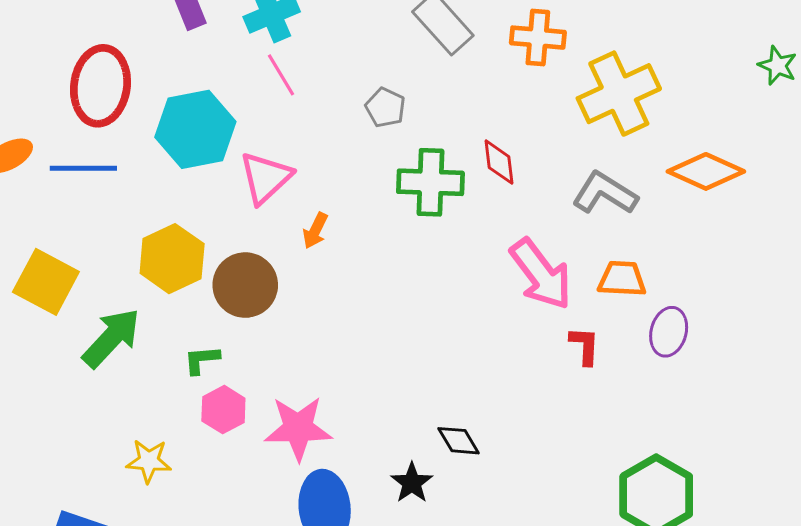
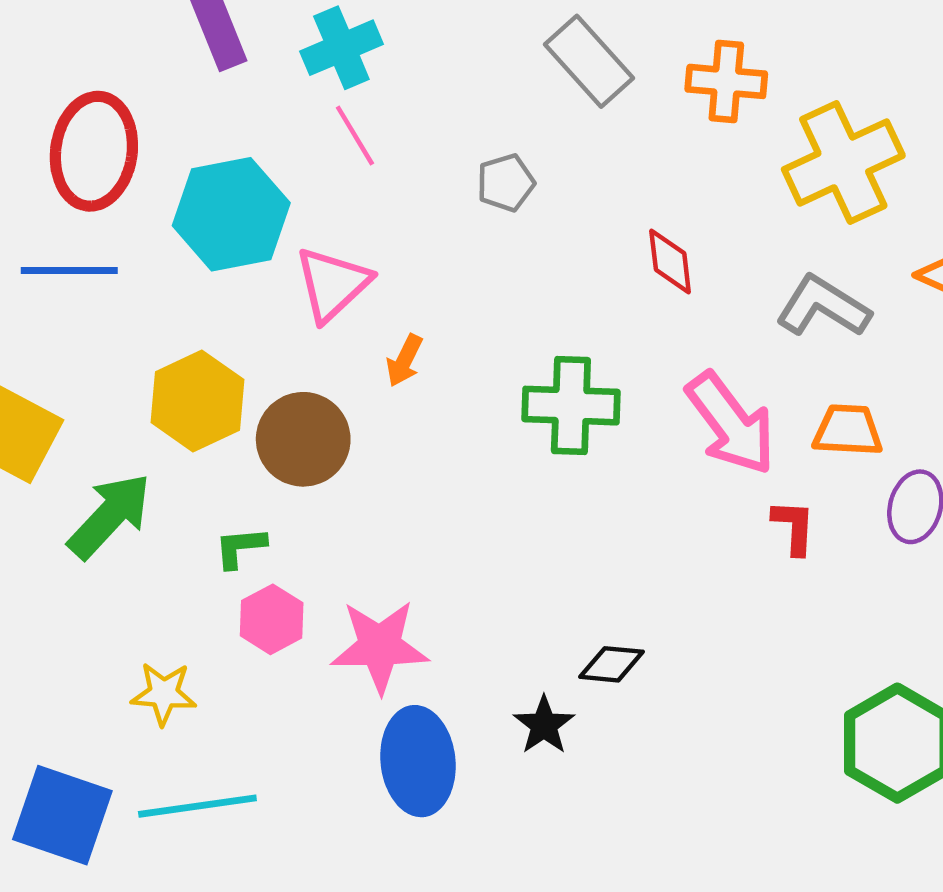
gray pentagon: (385, 108) -> (506, 183), turned 30
green cross: (430, 182) -> (571, 406), moved
black diamond: (458, 441) -> (611, 664), turned -54

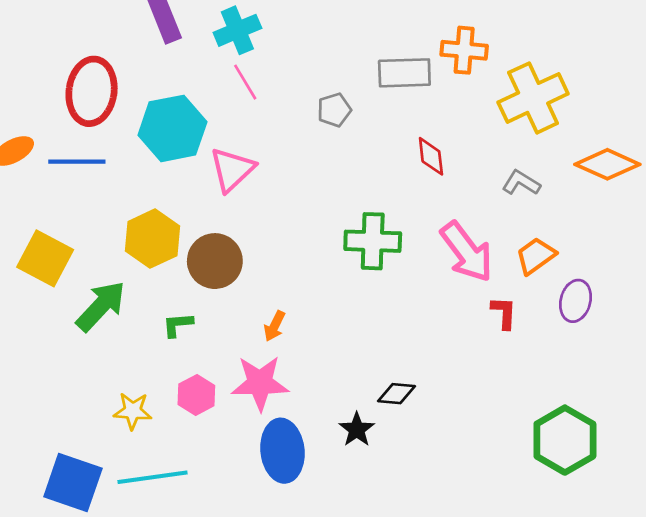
gray rectangle: (589, 61) -> (404, 73), moved, turned -50
gray L-shape: (823, 307) -> (521, 183), size x0.7
orange arrow: (404, 361) -> (275, 326), moved
orange trapezoid: (848, 430) -> (536, 256), turned -39
pink hexagon: (272, 619) -> (196, 395), moved

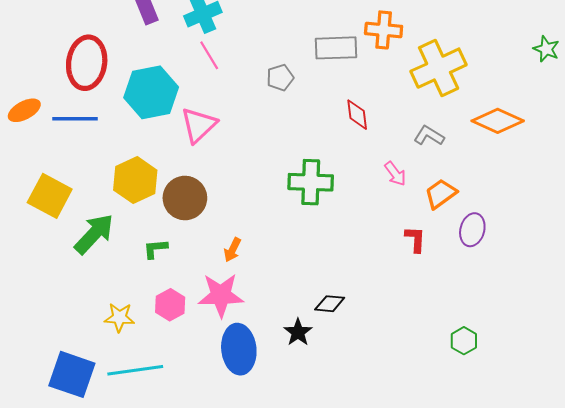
pink arrow: (467, 252) -> (395, 174), moved, size x0.5
green hexagon: (565, 440) -> (464, 341), size x0.5

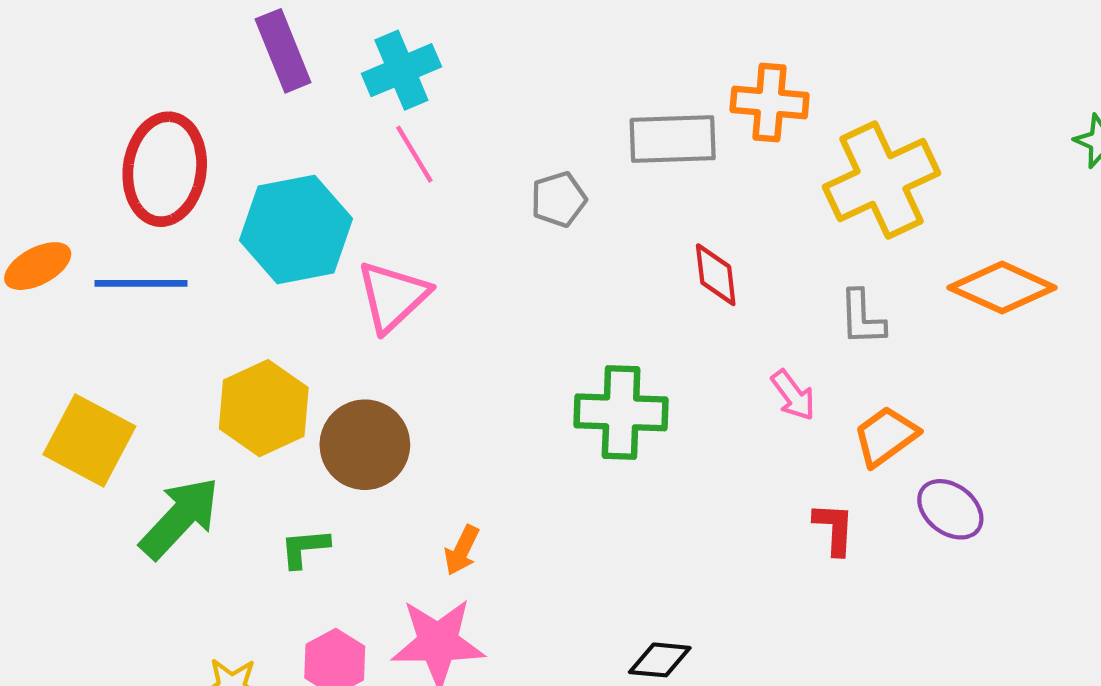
gray L-shape: (429, 136) -> (862, 318), turned -124
purple ellipse: (472, 230) -> (950, 509), turned -68

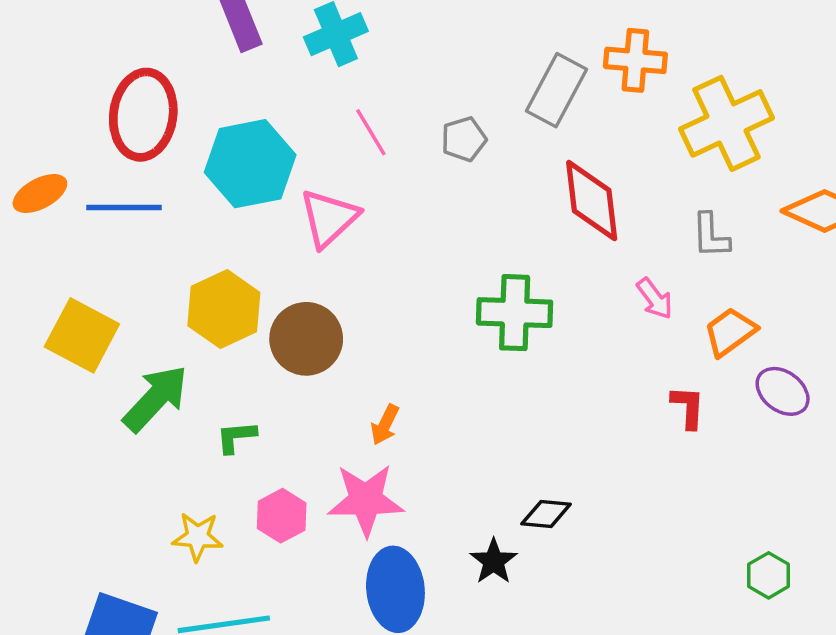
gray rectangle: (673, 139) -> (557, 90), turned -60
pink line: (414, 154) -> (371, 132), moved
red diamond: (716, 275) -> (592, 200), size x1.6
green L-shape: (305, 548) -> (236, 437), moved

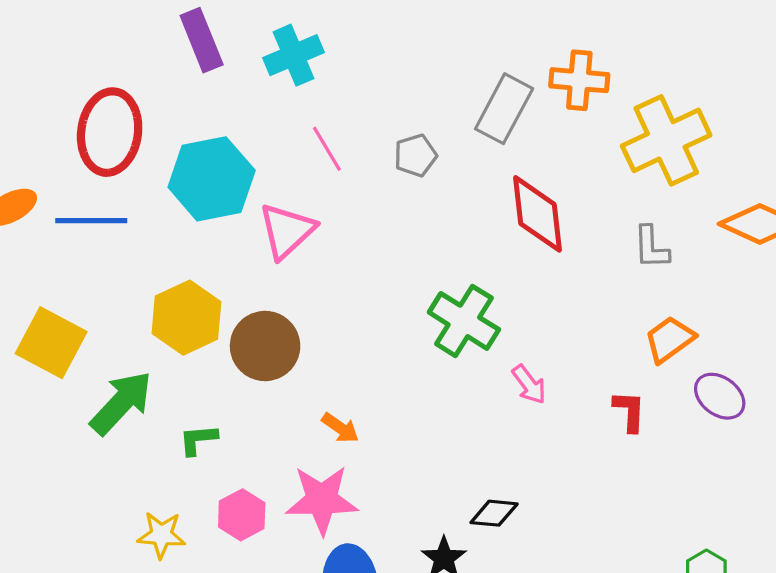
pink arrow: (655, 299) -> (529, 384), moved
green cross: (515, 313) -> (464, 321), turned 30
orange arrow: (385, 425) -> (340, 428), turned -81

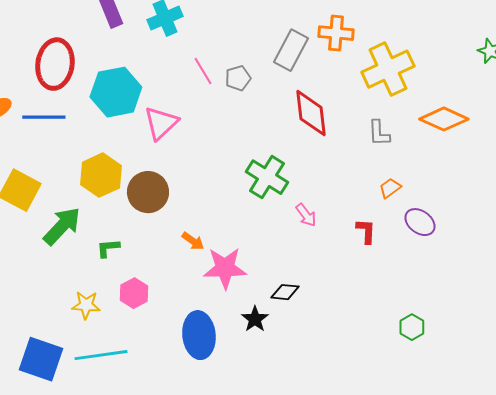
pink line: (327, 149) -> (203, 71), moved
orange trapezoid: (670, 339) -> (390, 188), size x0.7
pink star: (322, 500) -> (225, 268), moved

